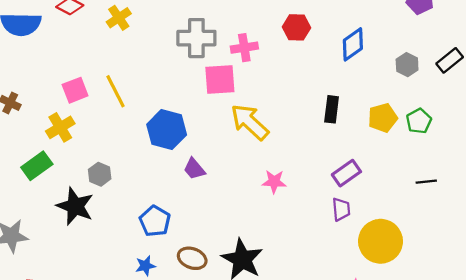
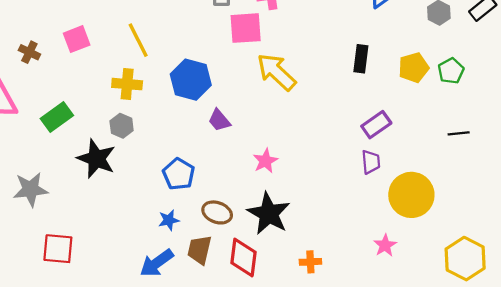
pink square: (75, 90) -> (77, 39), moved
yellow cross: (60, 127) -> (127, 84), moved, turned 36
pink star: (274, 182) -> (265, 161), moved, turned -30

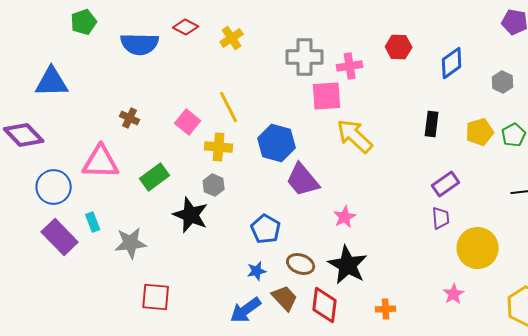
pink square: (77, 39) -> (188, 122), moved, turned -30
purple trapezoid: (219, 120) -> (303, 180), size x1.6
brown trapezoid: (200, 250) -> (285, 298), turned 124

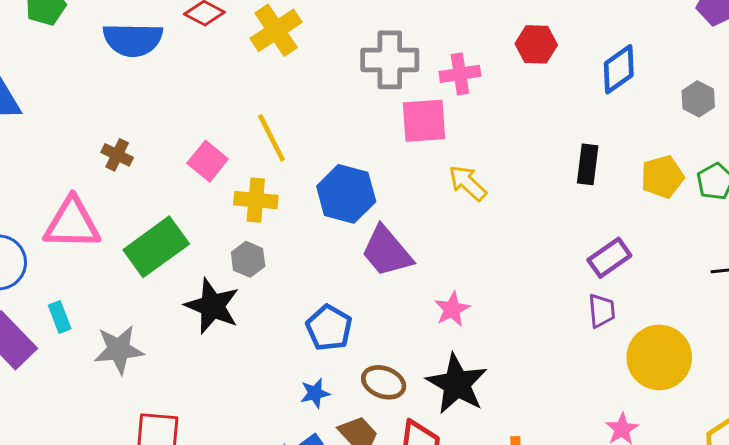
yellow cross: (232, 38) -> (276, 30), size x1.4
yellow arrow: (355, 136) -> (468, 183), size x0.7
green rectangle: (155, 177) -> (156, 247), size x1.4

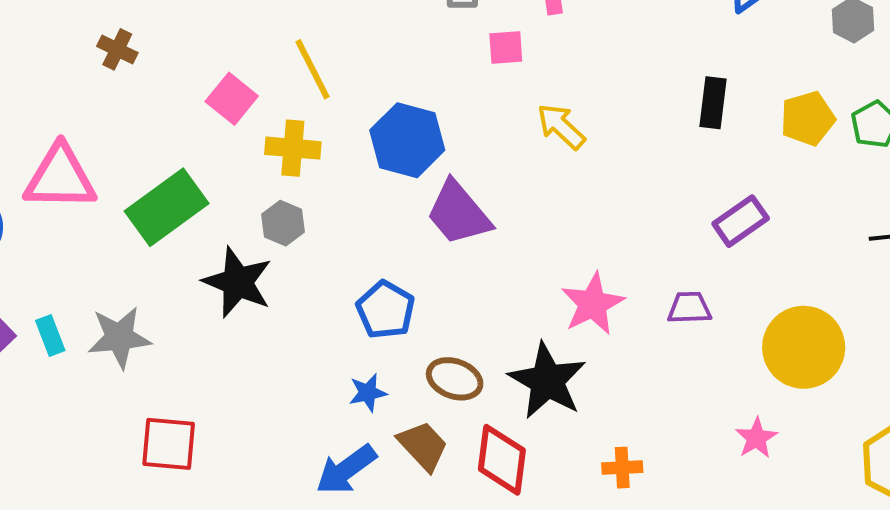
pink square: (424, 121) -> (506, 48), size x0.6
brown cross: (117, 155) -> (117, 49), moved
pink star: (452, 309) -> (593, 304), moved, size x1.4
purple trapezoid: (602, 311) -> (689, 308), moved, turned -87
cyan rectangle: (60, 317) -> (50, 335), moved

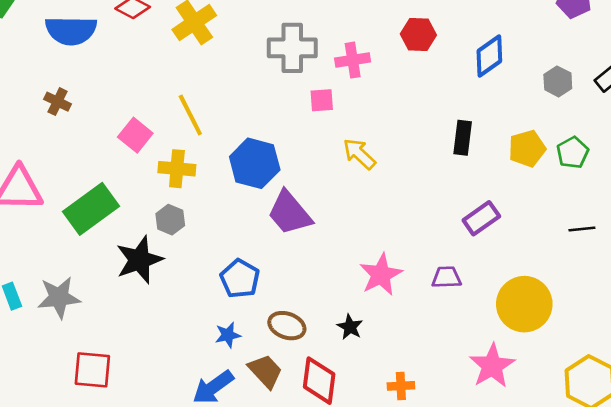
black star: (238, 282) -> (139, 260), turned 30
black star: (547, 381) -> (350, 327), size x0.5
pink star: (756, 438) -> (492, 366), size x1.6

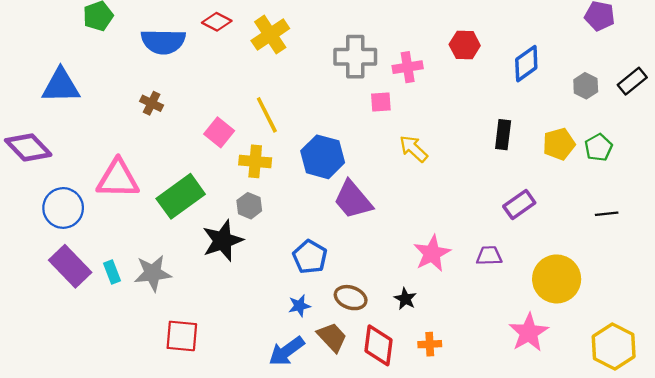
orange cross: (401, 386) -> (430, 344), moved

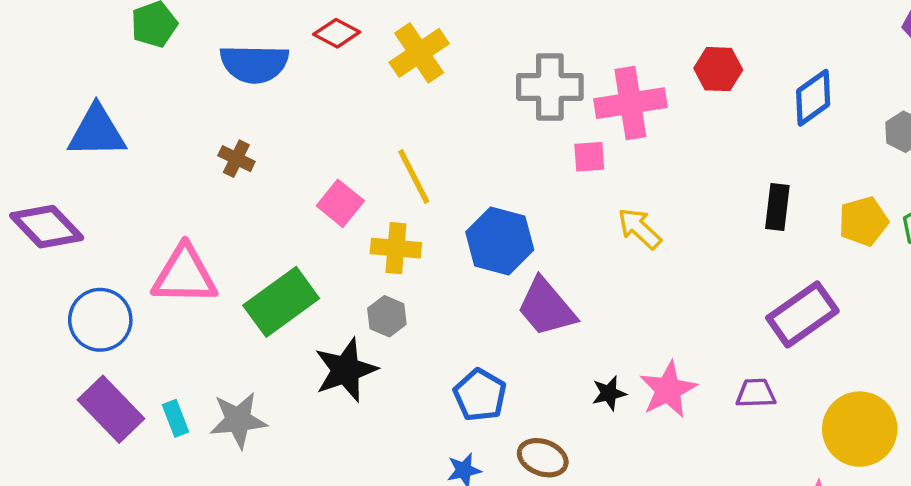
pink cross: (408, 67) -> (630, 103), size x1.5
purple rectangle: (519, 204) -> (802, 314), size x1.4
black star: (405, 299) -> (609, 393), moved, turned 30

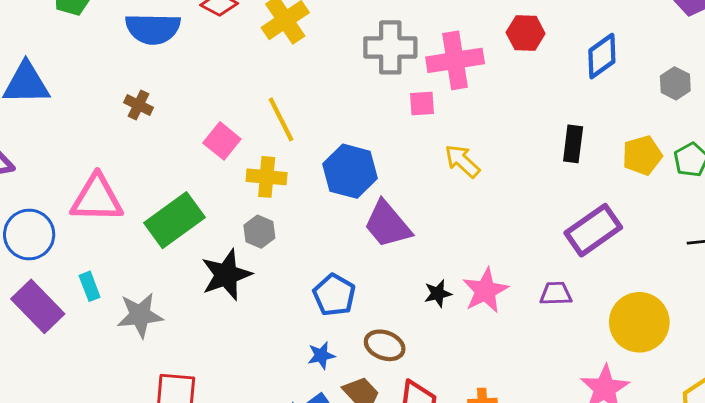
cyan rectangle: (176, 418) -> (90, 286), moved

